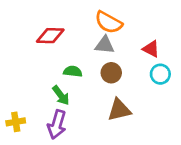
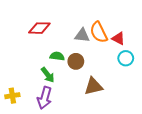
orange semicircle: (109, 22) -> (99, 32), moved, turned 35
brown circle: (111, 73) -> (76, 61), moved

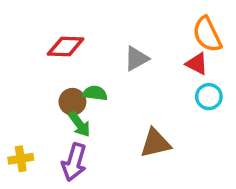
orange semicircle: (99, 32) -> (207, 34), moved
gray triangle: (82, 35) -> (136, 59), turned -35
brown circle: (76, 61) -> (72, 102), moved

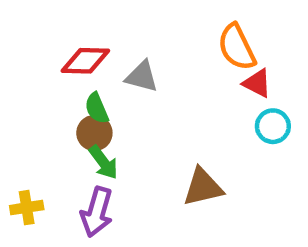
orange semicircle: (207, 34) -> (237, 47), moved
gray triangle: (136, 59) -> (142, 77), moved, turned 44
green semicircle: (95, 93) -> (97, 108), moved, turned -120

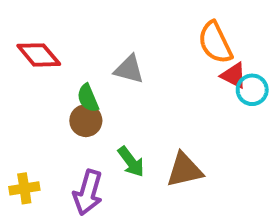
red diamond: (85, 61) -> (39, 55), moved, turned 48
cyan circle: (273, 126) -> (252, 90), moved
green arrow: (103, 162) -> (131, 162), moved

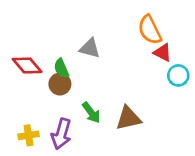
red diamond: (39, 55) -> (27, 65), moved
cyan circle: (252, 90) -> (178, 75), moved
yellow cross: (24, 188) -> (29, 135), moved

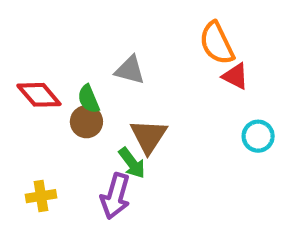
cyan circle: (178, 75) -> (258, 136), moved
brown triangle: (128, 118) -> (149, 136), moved, turned -44
purple arrow: (61, 134) -> (115, 196), moved

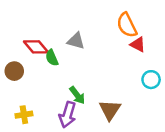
red diamond: (39, 95) -> (36, 47), moved
brown circle: (86, 122) -> (14, 71), moved
brown triangle: (149, 136) -> (110, 110), moved

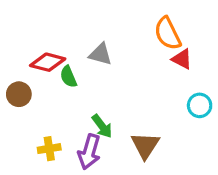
red diamond: (36, 47) -> (48, 62), turned -35
yellow cross: (24, 115) -> (49, 149), moved

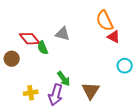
red diamond: (48, 62) -> (30, 39), turned 35

